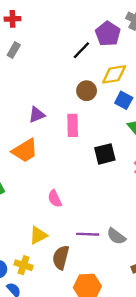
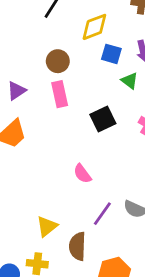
brown circle: (87, 91) -> (58, 61), moved
pink semicircle: (55, 199) -> (82, 174), moved
purple line: (88, 234) -> (102, 214), turned -45

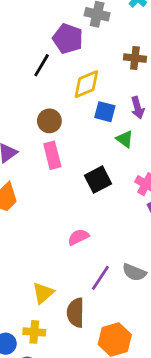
pink semicircle: (82, 174) -> (78, 237), turned 102

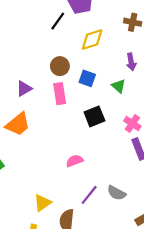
blue square: (105, 112) -> (87, 78), moved

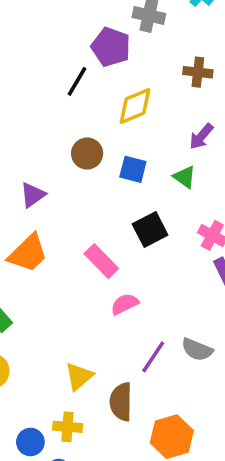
purple arrow: (131, 62) -> (201, 136), turned 56
pink rectangle: (60, 94) -> (101, 261), moved, turned -30

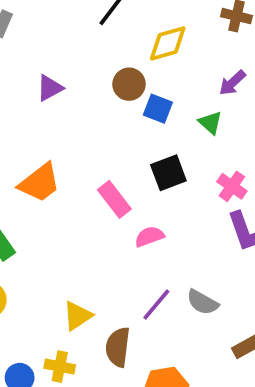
brown circle: (87, 154) -> (129, 84), moved
purple triangle: (33, 195) -> (50, 88), moved
pink semicircle: (125, 304) -> (149, 236), moved

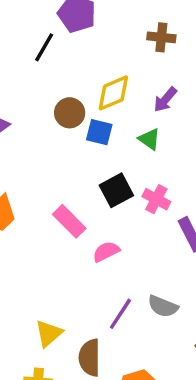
yellow diamond: (168, 43) -> (113, 93), moved
pink cross: (232, 186) -> (156, 199), moved

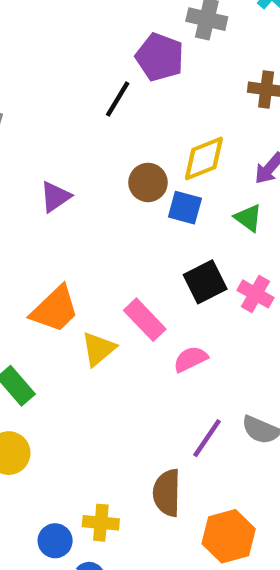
yellow triangle: (49, 333) -> (98, 349), moved

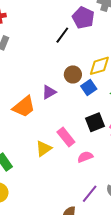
purple triangle: (55, 197) -> (49, 92), moved
blue square: (185, 208) -> (89, 88), turned 35
orange trapezoid: (55, 309) -> (24, 107), moved

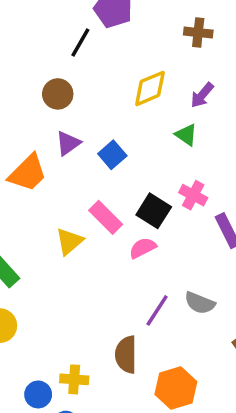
brown circle: (73, 74) -> (58, 94), moved
blue square: (89, 88) -> (112, 155), moved
black square: (95, 122) -> (154, 211), moved, turned -30

